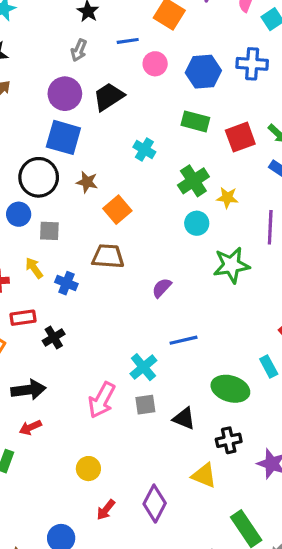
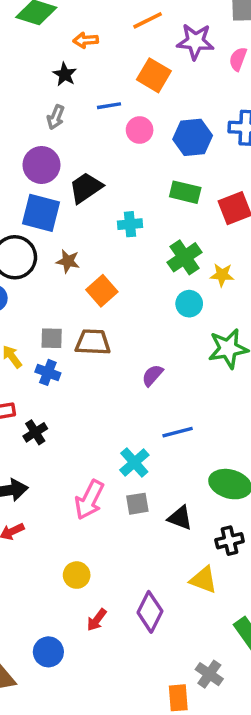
black trapezoid: (109, 97) -> (86, 188), moved
cyan cross: (144, 150) -> (130, 224), turned -35
gray square: (49, 231) -> (52, 338), moved

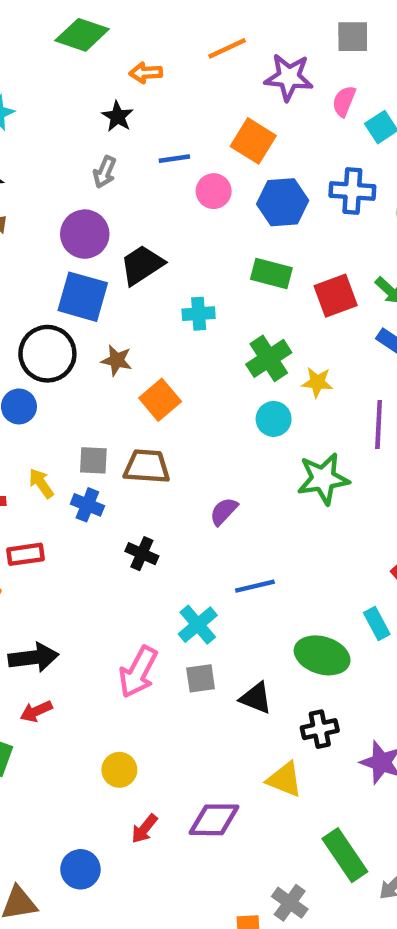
orange square: (154, 75) -> (253, 141), moved
black cross: (35, 432) -> (142, 554), moved, turned -35
purple diamond: (150, 612) -> (214, 820), turned 63

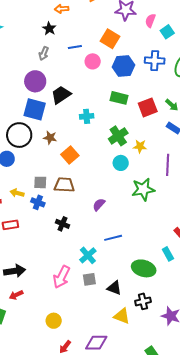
yellow arrow: (41, 483) -> (17, 193), turned -40
yellow triangle: (285, 779) -> (122, 316), moved

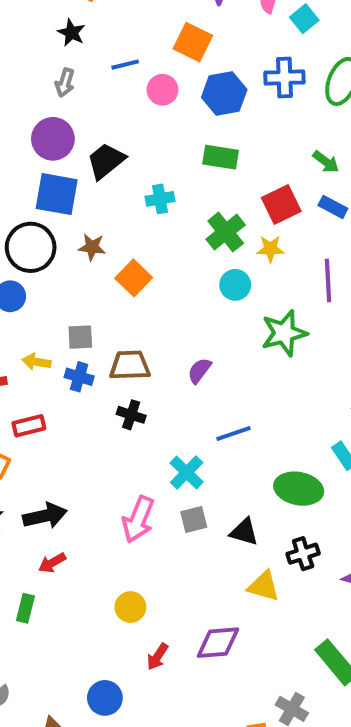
red square: (148, 107) -> (281, 204), moved
brown trapezoid: (64, 185) -> (130, 365), moved

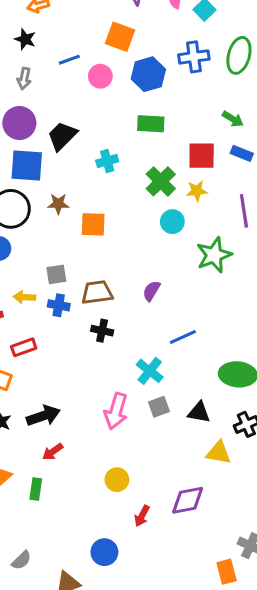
red square: (281, 204) -> (202, 156), turned 32
orange square: (134, 278) -> (93, 224), turned -36

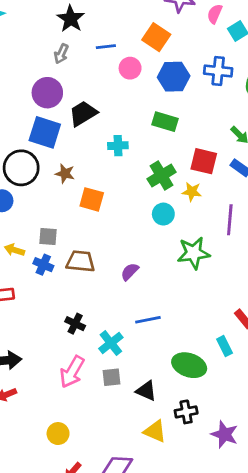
black star: (25, 39) -> (71, 19), size x1.4
black cross: (102, 331) -> (75, 324), moved

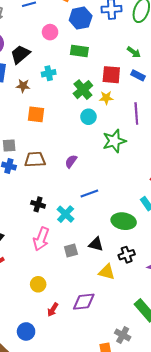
pink circle: (130, 68) -> (50, 32), moved
brown star: (65, 174) -> (23, 86), moved
gray square: (111, 377) -> (71, 251), moved

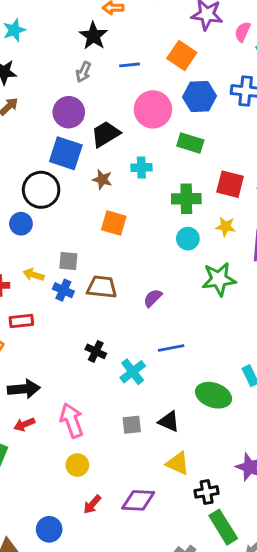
pink circle: (50, 32) -> (153, 109), size x1.6
green cross: (83, 90) -> (186, 199), turned 30
yellow star: (106, 98) -> (226, 227), moved
pink arrow: (41, 239) -> (72, 420), moved, turned 130
black cross: (127, 255) -> (207, 492), moved

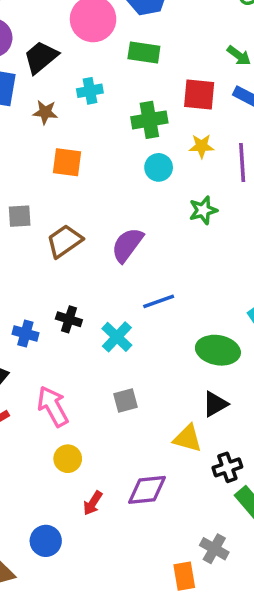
green star: (219, 279) -> (203, 210), size x0.7
brown trapezoid: (102, 287) -> (64, 241), turned -32
blue cross: (63, 290) -> (25, 334), moved
purple semicircle: (153, 298) -> (127, 245), size x1.5
black triangle: (169, 421) -> (215, 404), moved, turned -45

